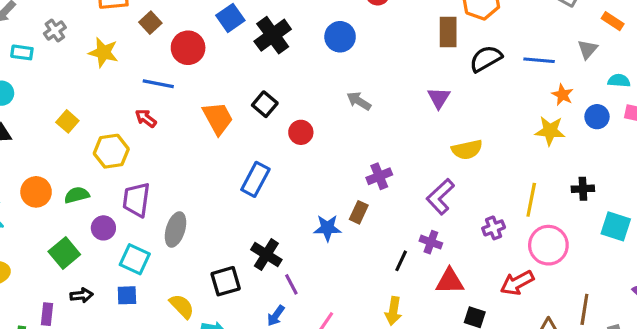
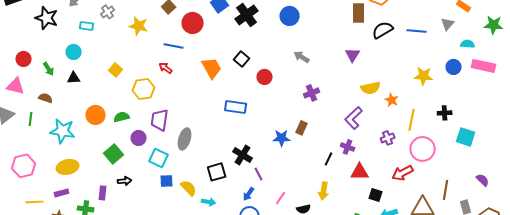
orange star: (563, 95) -> (392, 100), moved
purple cross: (379, 176) -> (312, 93), moved
blue rectangle: (255, 179) -> (236, 107), turned 70
blue square: (127, 295) -> (167, 181), moved

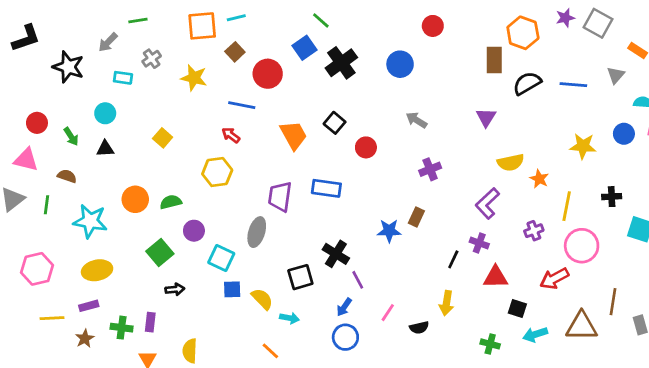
yellow hexagon: (144, 89) -> (217, 172), moved
purple trapezoid: (160, 120) -> (280, 197), moved
purple rectangle: (103, 193) -> (150, 322), moved

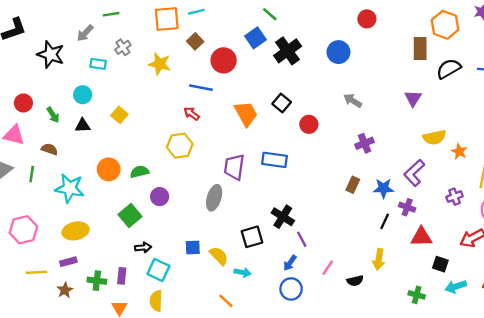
yellow square: (163, 138) -> (119, 115), moved
blue star: (389, 231) -> (383, 188), moved
cyan square: (221, 258) -> (158, 270), moved

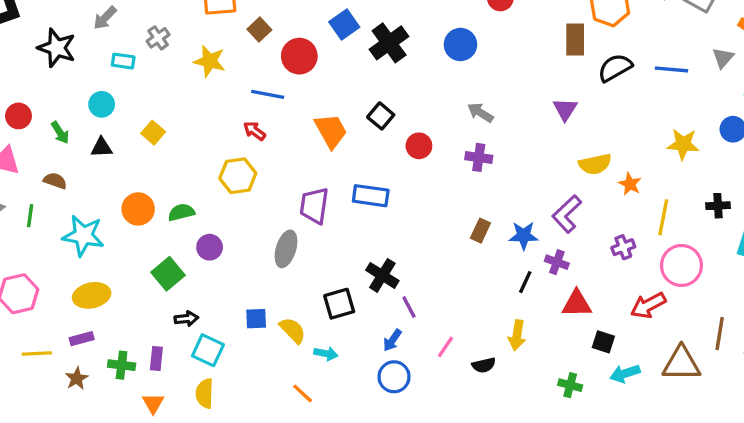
purple cross: (365, 143) -> (479, 157), moved, turned 30

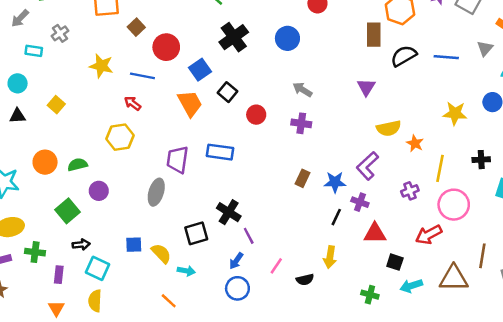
blue square: (344, 25) -> (200, 70), moved
yellow star: (210, 61) -> (101, 66), moved
green cross: (122, 365) -> (35, 252), moved

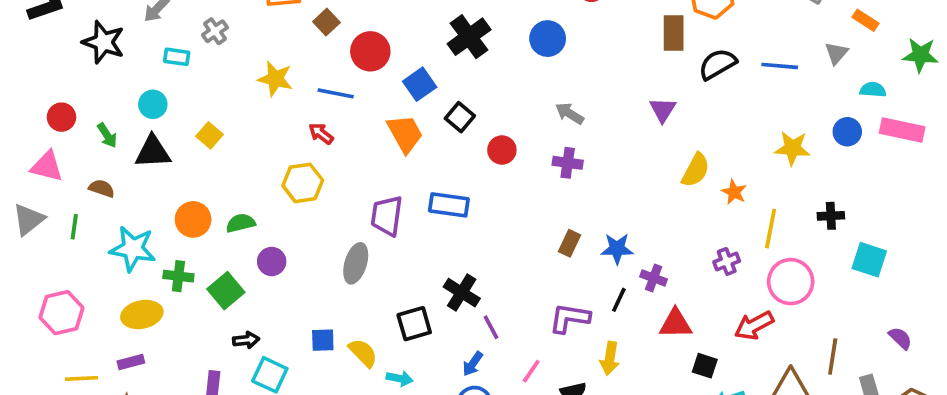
black triangle: (18, 116) -> (153, 152), size x1.5
yellow semicircle: (389, 128) -> (696, 170), turned -50
purple L-shape: (367, 166) -> (570, 318), moved, turned 52
green cross: (35, 252) -> (178, 276), moved

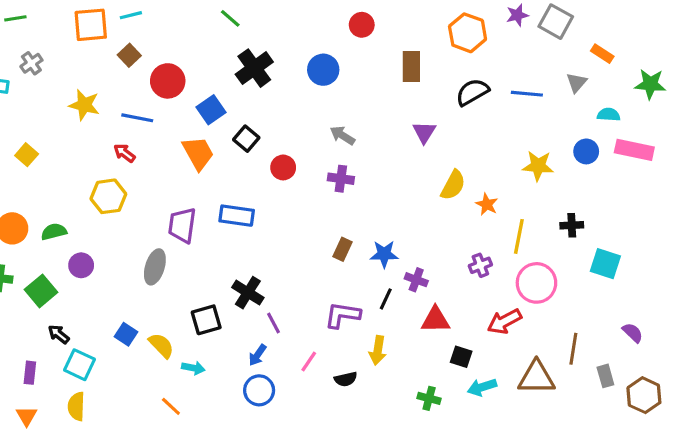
brown rectangle: (674, 33) -> (411, 66), moved
black arrow: (246, 340) -> (59, 334), turned -135
blue square: (323, 340) -> (126, 334), turned 35

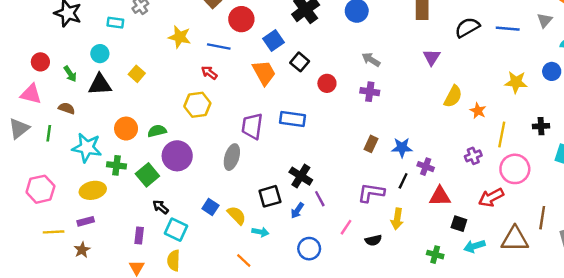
purple circle: (81, 265) -> (177, 156), size x1.6
blue arrow: (257, 355) -> (297, 211), moved

